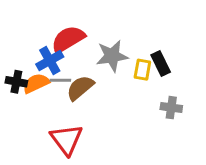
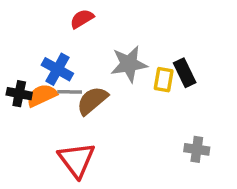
red semicircle: (68, 39) -> (82, 19), moved, size x0.6
blue cross: (50, 60) -> (57, 69), turned -32
gray cross: (171, 108) -> (197, 149), moved

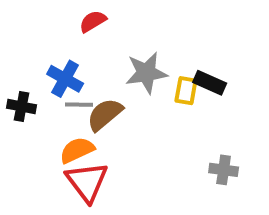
black rectangle: (185, 73) -> (210, 83), turned -40
orange semicircle: (42, 95) -> (77, 150), moved

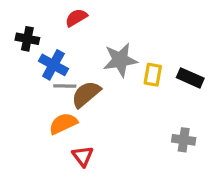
black rectangle: (210, 83) -> (190, 78), moved
black cross: (22, 107) -> (27, 39), moved
red triangle: (87, 182) -> (83, 156), moved, size x0.6

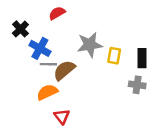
black cross: (27, 39) -> (20, 29), turned 35
black rectangle: (190, 78) -> (142, 58), turned 66
gray cross: (184, 140) -> (137, 85), moved

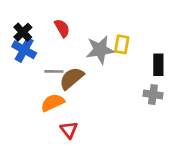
red semicircle: (57, 13) -> (62, 28), moved, turned 91
blue cross: (40, 48) -> (24, 50), moved
yellow rectangle: (114, 56) -> (122, 44), moved

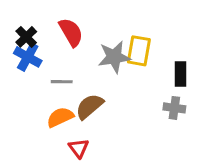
red semicircle: (62, 28) -> (71, 32), size x1.4
yellow rectangle: (122, 44) -> (139, 51), size x1.4
brown semicircle: (72, 78) -> (89, 106), moved

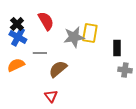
gray cross: (174, 108) -> (125, 70), moved
orange semicircle: (60, 117) -> (16, 65), moved

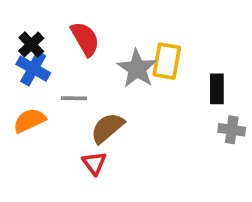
gray star: (74, 37) -> (137, 69), turned -30
red triangle: (51, 96) -> (94, 163), moved

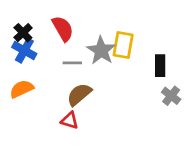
gray line: (74, 98) -> (72, 63), moved
gray cross: (232, 130) -> (171, 96), turned 30
red triangle: (94, 163) -> (70, 120), turned -36

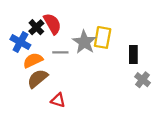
black cross: (23, 33) -> (36, 27), moved
orange semicircle: (22, 89) -> (33, 60), moved
brown semicircle: (79, 94) -> (38, 79), moved

